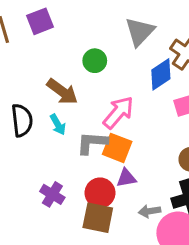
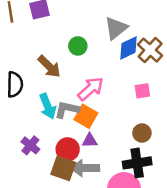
blue diamond: (161, 74) -> (128, 48), moved
cyan arrow: (58, 124) -> (48, 106), moved, size x1.5
gray arrow: (150, 211) -> (85, 168), moved, size x1.6

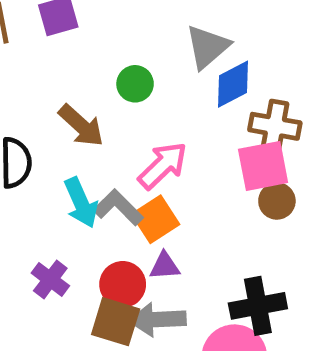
brown cross: (150, 50) -> (275, 126), moved, turned -30
pink square: (142, 91) -> (263, 166), size x1.6
gray L-shape: (67, 109) -> (118, 207), turned 35
orange square: (86, 116) -> (156, 219), turned 30
brown circle: (142, 133) -> (277, 201), moved

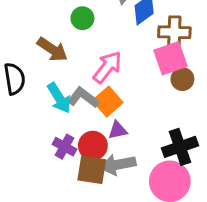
purple cross: (50, 279) -> (65, 147), moved

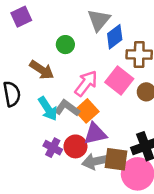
pink square: (171, 58) -> (119, 81), moved, turned -32
purple triangle: (118, 130) -> (95, 134), size x1.5
brown square: (92, 170) -> (116, 159), moved

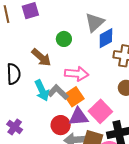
pink square: (119, 81) -> (100, 111), moved
pink arrow: (86, 83) -> (77, 74), turned 50
purple cross: (53, 148) -> (15, 127), moved

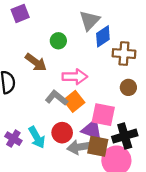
cyan arrow: (42, 90) -> (37, 137), moved
pink square: (100, 111) -> (103, 115), turned -30
purple triangle: (78, 117) -> (92, 130), moved, turned 30

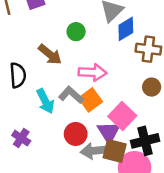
pink square: (103, 115) -> (122, 116), turned 30
purple triangle: (92, 130) -> (109, 132), turned 35
cyan arrow: (37, 137) -> (45, 101), moved

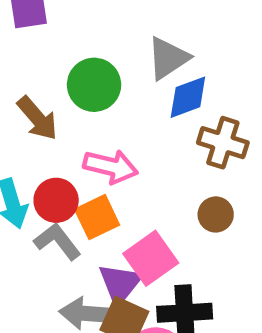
green circle: (76, 32) -> (94, 85), size x1.5
gray L-shape: (71, 95) -> (57, 241), moved
red circle: (76, 134) -> (56, 200), moved

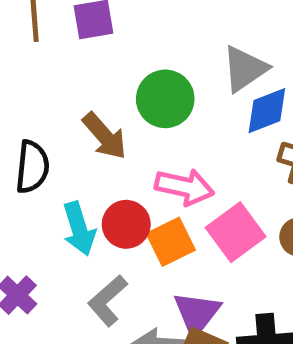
gray L-shape: (57, 241) -> (108, 301), moved, turned -93
pink square: (151, 258) -> (236, 232), moved

